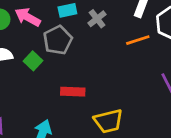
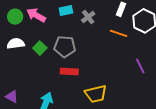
gray pentagon: (58, 40) -> (65, 47), moved, turned 30
orange line: (138, 40) -> (118, 33), turned 36

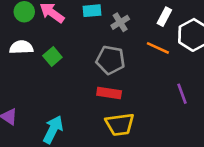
gray pentagon: (65, 47) -> (110, 60), moved
red rectangle: (69, 71) -> (109, 93), moved

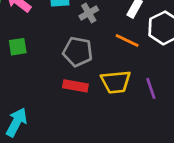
green square: (52, 57) -> (18, 47), turned 30
yellow trapezoid: (120, 124) -> (116, 82), moved

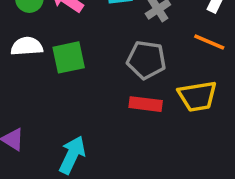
green square: (18, 47) -> (69, 57), size x1.4

